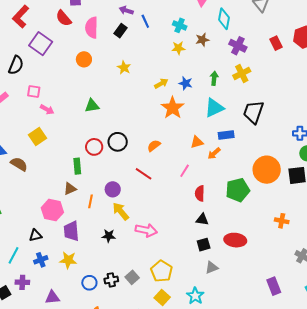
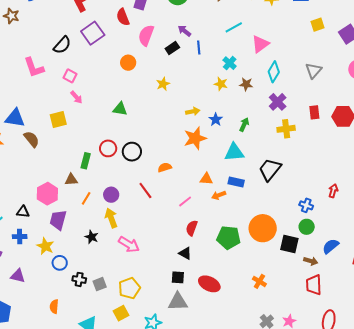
yellow cross: (242, 73) -> (286, 129), moved
gray triangle: (212, 268) -> (178, 302), size x1.5
blue circle: (89, 283) -> (60, 263), moved

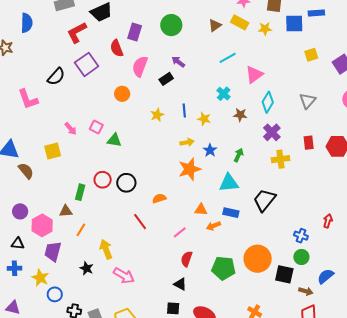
blue line: (199, 48) -> (184, 110), moved
pink square: (70, 76) -> (96, 127), moved
yellow star: (221, 84) -> (204, 119), moved
purple circle: (111, 195) -> (20, 211), moved

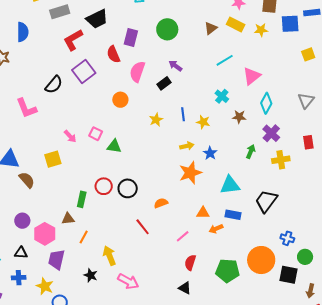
green arrow: (239, 155) -> (251, 152), moved
blue cross: (301, 236) -> (287, 238), moved
brown arrow: (306, 291) -> (311, 291), turned 88

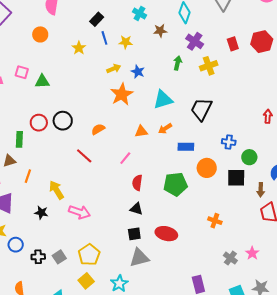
black rectangle: (164, 83) -> (97, 19), moved
blue rectangle: (233, 215) -> (186, 147), moved
orange arrow: (216, 229) -> (165, 129), moved
orange circle: (261, 260) -> (207, 168), size x0.7

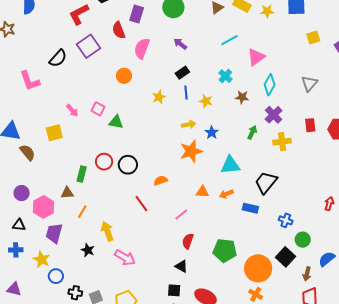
blue rectangle: (186, 147) -> (250, 208), moved
orange circle: (207, 168) -> (258, 268), moved, size x1.4
black square: (236, 178) -> (285, 257), turned 30

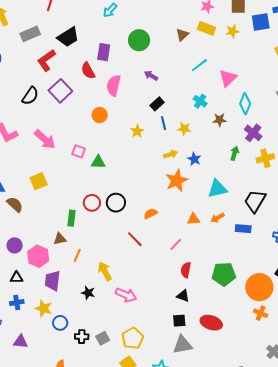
black semicircle: (58, 58) -> (30, 96), moved
pink arrow: (72, 110) -> (45, 139), moved, size x1.6

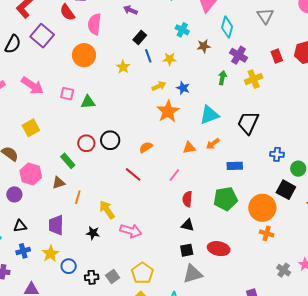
orange circle: (100, 115) -> (84, 55), size x1.5
green rectangle: (71, 218) -> (68, 161), turned -42
blue rectangle: (243, 229) -> (235, 166), moved
pink hexagon: (38, 256) -> (31, 174), moved
yellow star: (44, 308) -> (50, 254), turned 30

